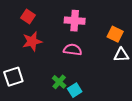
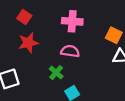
green cross: (59, 82) -> (56, 73), moved

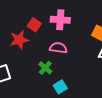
red square: (24, 17) -> (34, 25), moved

